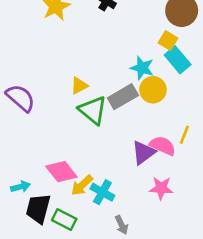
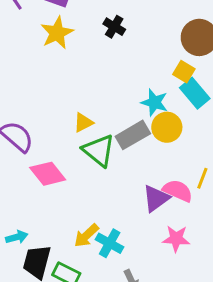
pink diamond: (61, 172) -> (48, 174), moved

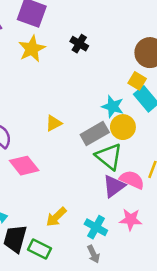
green triangle: (99, 150) -> (109, 157), moved
cyan cross: (110, 243) -> (96, 227), moved

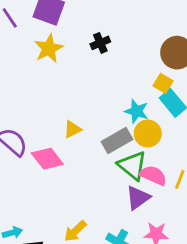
black cross: (79, 44) -> (100, 43), turned 36
pink diamond: (24, 166) -> (47, 159), moved
pink semicircle: (132, 180) -> (153, 175), moved

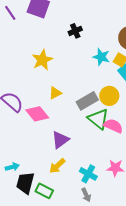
yellow star: (49, 48) -> (42, 60), moved
cyan star: (137, 111) -> (101, 57), moved
purple triangle: (138, 198) -> (60, 140), moved

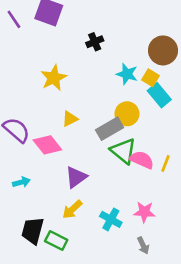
yellow circle: (109, 96) -> (127, 114), moved
cyan arrow: (12, 167) -> (21, 182), moved
gray arrow: (86, 195) -> (143, 245), moved

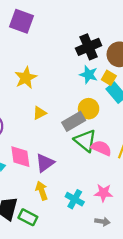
black cross: (95, 42) -> (89, 47), moved, size x1.6
pink diamond: (47, 145) -> (20, 157), moved, turned 30
yellow arrow: (72, 209) -> (42, 191), turned 114
gray arrow: (143, 245) -> (102, 222), turned -56

